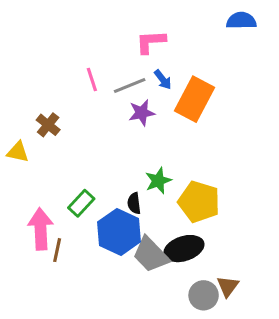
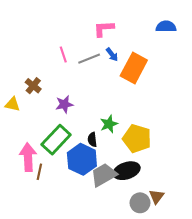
blue semicircle: (241, 21) -> (166, 27), moved
purple star: (142, 113) -> (64, 104), moved
green rectangle: (81, 203) -> (56, 140), size x1.6
gray trapezoid: (151, 255) -> (104, 175), turned 104

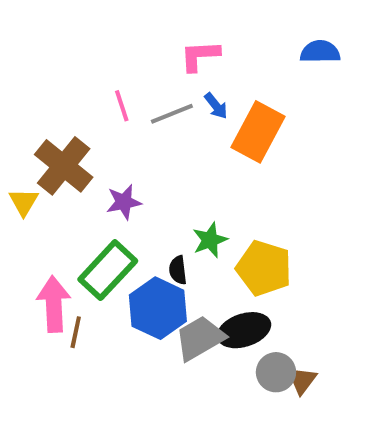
brown cross: (33, 86) -> (64, 166), size x1.8
yellow triangle: (12, 104) -> (24, 202), turned 49
gray circle: (140, 203) -> (276, 372), moved

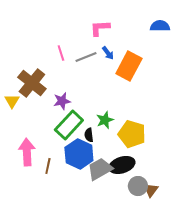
green rectangle: (108, 270) -> (69, 125), moved
brown line: (76, 332) -> (48, 166), moved

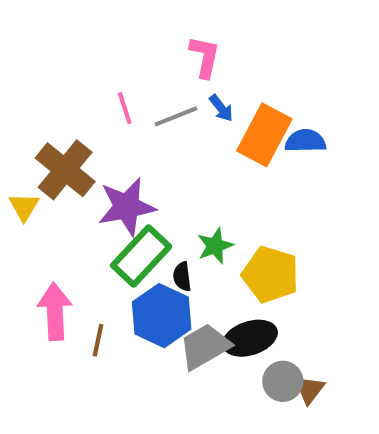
blue semicircle: (160, 26) -> (305, 141), moved
pink L-shape: (100, 28) -> (205, 57), turned 105
purple star: (62, 101) -> (127, 207), size x1.6

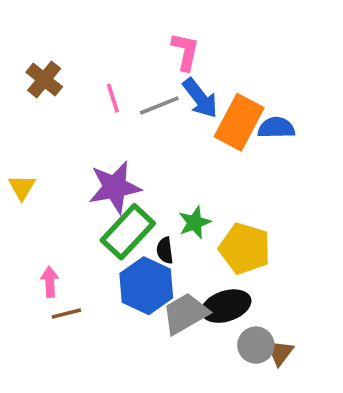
blue arrow: (221, 108) -> (200, 98), size x1.6
brown cross: (65, 170) -> (44, 79), moved, size x0.7
pink arrow: (55, 311) -> (50, 282), size x0.6
brown line: (98, 340) -> (66, 314), moved, turned 64

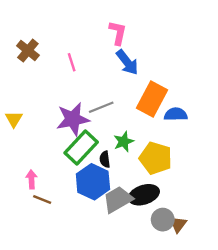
gray line: (159, 105) -> (101, 107), moved
orange rectangle: (239, 122) -> (152, 99), moved
blue semicircle: (276, 128) -> (176, 114), moved
brown line: (66, 314) -> (42, 199), turned 36

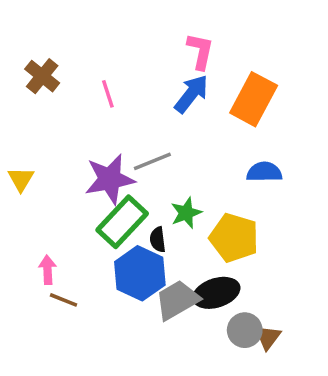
pink L-shape: (118, 33) -> (200, 51), moved
blue arrow: (127, 62) -> (191, 94), turned -104
orange rectangle: (152, 99) -> (254, 99), moved

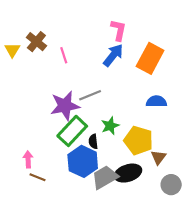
brown cross: (42, 76) -> (36, 42), moved
yellow triangle: (21, 179) -> (12, 50), moved
gray circle: (245, 330) -> (171, 185), moved
brown triangle: (268, 337) -> (158, 157), moved

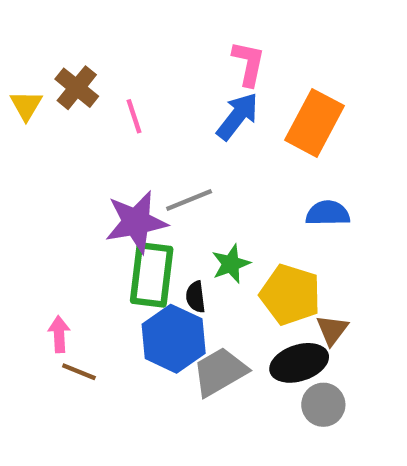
green rectangle: (72, 131) -> (152, 275), turned -36
black ellipse: (128, 173) -> (299, 363), moved
gray circle: (171, 185) -> (323, 405), moved

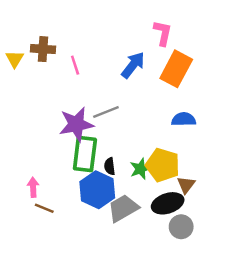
pink L-shape: (248, 63) -> (163, 33), moved
brown cross: (77, 88) -> (43, 49), turned -35
green star: (231, 264) -> (140, 169), moved

